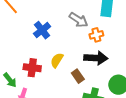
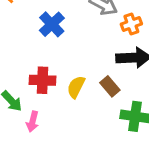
yellow semicircle: (57, 60) -> (76, 87), moved

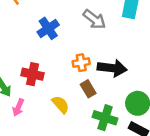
orange cross: (131, 24) -> (81, 63), moved
yellow semicircle: (76, 87) -> (61, 104), moved, turned 102

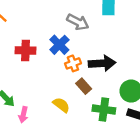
blue cross: (48, 28) -> (59, 45), moved
red cross: (33, 74) -> (25, 50), moved

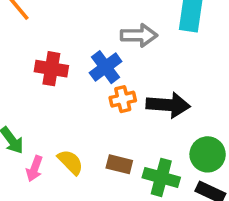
gray arrow: (78, 22) -> (139, 35), turned -35
brown rectangle: (84, 86) -> (119, 164), moved, turned -42
yellow semicircle: (61, 105) -> (70, 162), moved

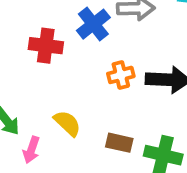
blue cross: (106, 67) -> (93, 24), moved
yellow semicircle: (70, 162) -> (67, 123), moved

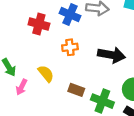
blue cross: (93, 24) -> (70, 15), turned -36
orange cross: (121, 75) -> (70, 47), moved

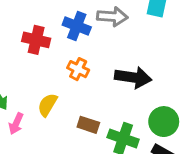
orange cross: (70, 47) -> (78, 69), turned 35
yellow semicircle: (46, 74) -> (48, 105), turned -108

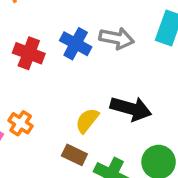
orange cross: (78, 69) -> (21, 123), moved
yellow semicircle: (48, 105) -> (87, 120), moved

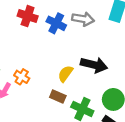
red cross: (29, 53) -> (28, 16), moved

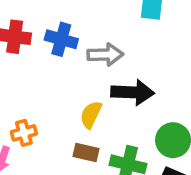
gray arrow: (83, 19) -> (105, 55), moved
orange cross: (22, 77) -> (24, 133), turned -35

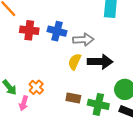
yellow semicircle: (91, 115) -> (75, 62), moved
orange cross: (24, 133) -> (36, 87), turned -32

